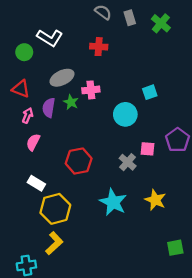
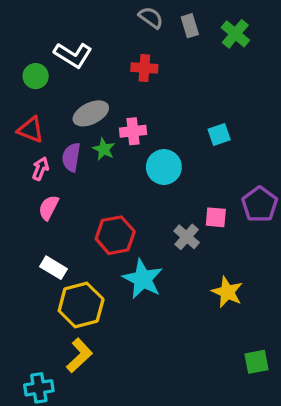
cyan circle: (125, 114) -> (164, 167), moved
cyan star: (113, 202) -> (143, 279), moved

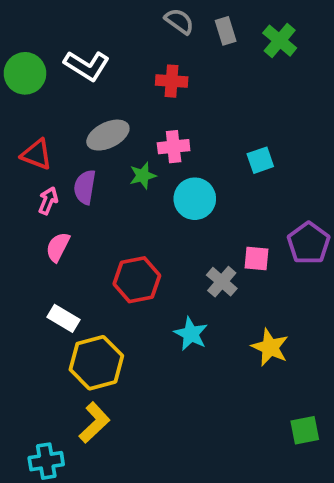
green circle: (36, 76) -> (25, 73), moved, size x1.4
pink cross: (133, 131) -> (174, 147), moved
green star: (104, 149) -> (143, 176), moved, turned 30
cyan star: (143, 279) -> (191, 334), moved, size x0.7

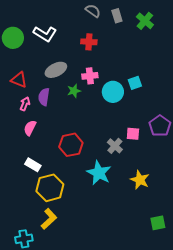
cyan circle: (195, 199) -> (113, 92), moved
cyan star: (191, 334) -> (99, 173), size x1.4

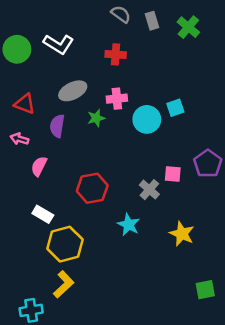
pink arrow: (25, 104) -> (19, 139), moved, turned -96
cyan star: (99, 173) -> (129, 225), size x0.7

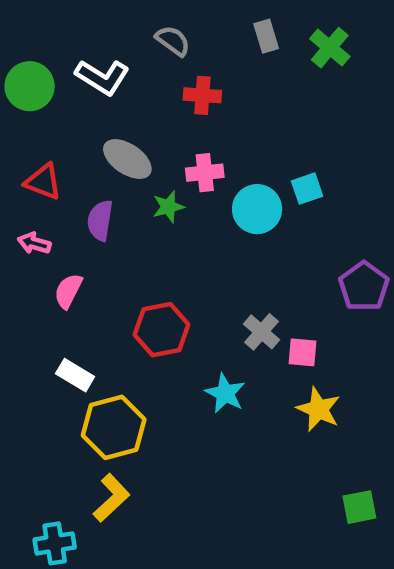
gray semicircle: (121, 14) -> (173, 41), moved
gray ellipse: (73, 91) -> (127, 159), turned 60
pink square: (173, 174) -> (303, 352), moved

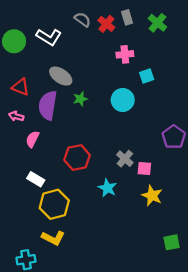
red cross: (202, 95) -> (106, 24), moved, turned 35
pink cross: (205, 173) -> (125, 54), moved
cyan square: (307, 189) -> (147, 76), moved
purple semicircle: (100, 220) -> (48, 105), size x1.5
yellow L-shape: (111, 498) -> (53, 238), turned 70

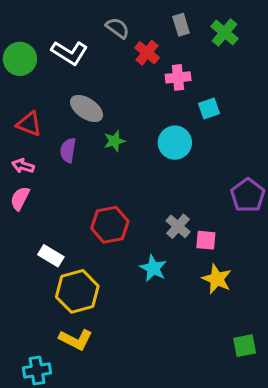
red cross: (106, 24) -> (147, 53), moved
purple semicircle: (48, 105) -> (68, 150), size x0.6
pink semicircle: (32, 139) -> (20, 198), moved

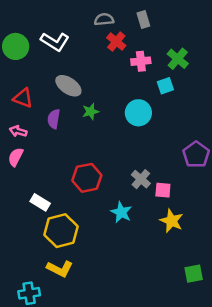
gray semicircle: (118, 28) -> (104, 19), moved, turned -42
green cross: (225, 33) -> (178, 59), moved

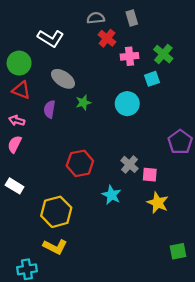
green circle: (16, 46) -> (19, 63), moved
white rectangle: (40, 202) -> (15, 186), moved

